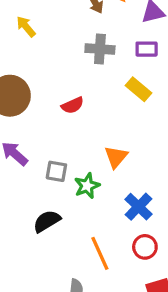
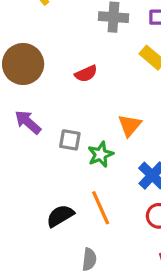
black semicircle: (47, 221) -> (60, 216), moved
orange line: (100, 253) -> (101, 208), moved

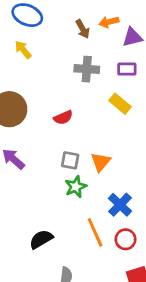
gray square: (70, 140) -> (70, 160), moved
orange line: (101, 208) -> (95, 232), moved

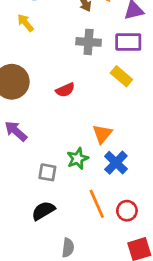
purple rectangle: (127, 69) -> (128, 42), size x1.4
gray square: (70, 160) -> (47, 172), moved
blue cross: (120, 205) -> (116, 163), moved

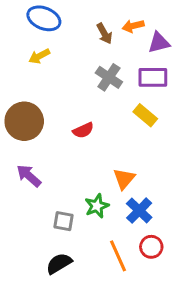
yellow arrow: (25, 23) -> (39, 56), turned -78
gray cross: (89, 42) -> (109, 77), turned 30
red circle: (127, 211) -> (151, 247), moved

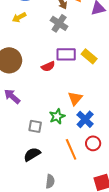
gray cross: (109, 77) -> (59, 23), moved
purple rectangle: (153, 77) -> (66, 54), moved

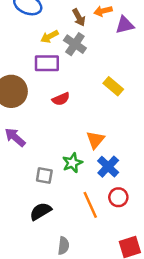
yellow arrow: (19, 17) -> (49, 36), moved
purple rectangle: (66, 54) -> (47, 63), moved

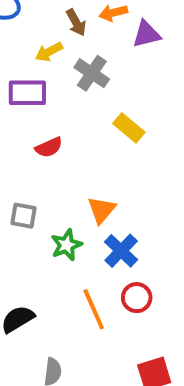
yellow arrow: (49, 36) -> (49, 52), moved
gray cross: (75, 44) -> (92, 73), moved
gray square: (44, 176) -> (24, 216), moved

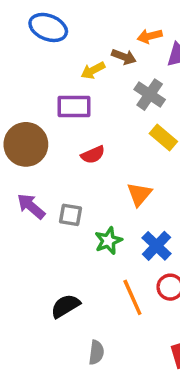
brown arrow: (76, 23) -> (124, 57), moved, turned -40
gray cross: (92, 73) -> (150, 95), moved
orange triangle: (102, 210) -> (139, 194), moved

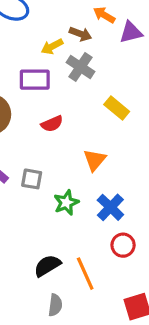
orange arrow: (150, 36) -> (104, 15), turned 45
gray cross: (150, 95) -> (80, 67), moved
orange line: (132, 297) -> (85, 274), moved
black semicircle: (65, 306) -> (47, 266), moved

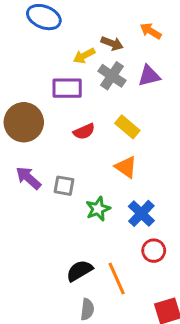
orange arrow: (104, 15) -> (151, 31), moved
purple triangle: (131, 32) -> (149, 76), moved
yellow rectangle: (117, 108) -> (127, 127), moved
orange triangle: (95, 160) -> (126, 167), turned -35

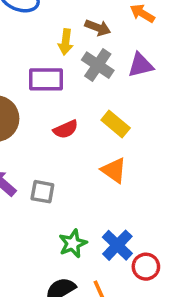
yellow arrow: (84, 56) -> (66, 42), turned -55
green star: (98, 209) -> (73, 243), moved
blue cross: (141, 213) -> (117, 245), moved

